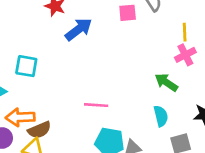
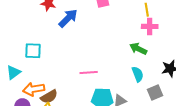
pink cross: (185, 55) -> (150, 26), turned 35

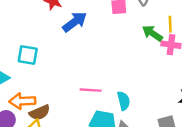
green arrow: (138, 49) -> (152, 33), moved
cyan semicircle: (138, 74) -> (124, 101), moved

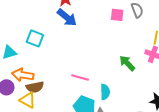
blue arrow: (75, 22) -> (67, 17), moved, turned 65
green arrow: (152, 33) -> (127, 63), moved

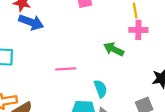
pink line: (80, 78) -> (66, 69), moved

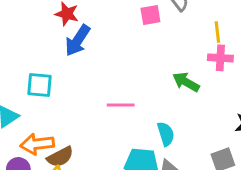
blue arrow: (31, 22) -> (78, 40), turned 100

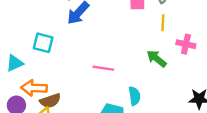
yellow line: (217, 32) -> (163, 23), moved

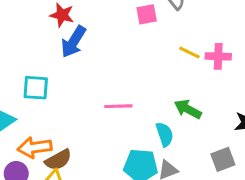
yellow line: (163, 23) -> (189, 52), moved, turned -56
green arrow: (156, 59) -> (188, 109), moved

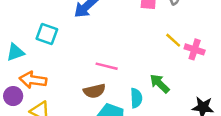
brown semicircle: (58, 160) -> (94, 91), moved

